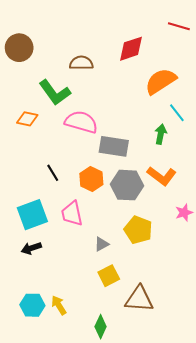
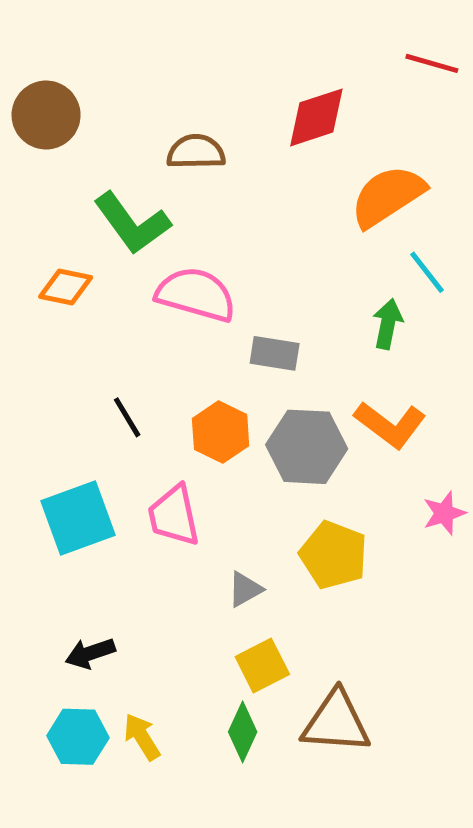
gray rectangle: (114, 146) -> (275, 353), size x0.7
black arrow: (31, 248) -> (90, 653), moved
green diamond: (101, 327) -> (243, 732), moved

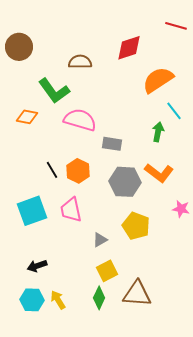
orange hexagon: (221, 432) -> (78, 171), moved
pink star: (444, 513) -> (181, 209), turned 30

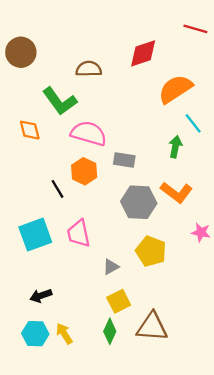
orange diamond: (27, 117) -> (30, 130), turned 65
orange hexagon: (78, 171) -> (84, 171), moved

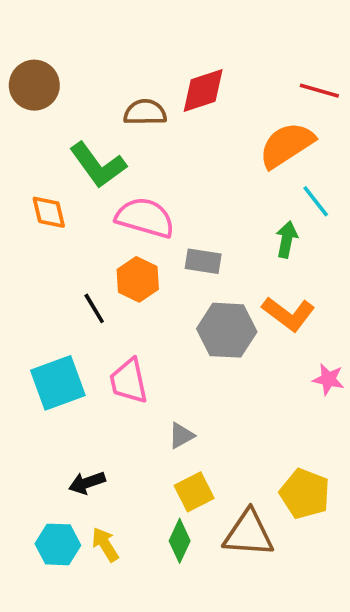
red line: (195, 29) -> (319, 91), moved
red diamond: (143, 53) -> (203, 91), moved
yellow pentagon: (151, 251) -> (305, 494), moved
black arrow: (41, 296) -> (87, 483), moved

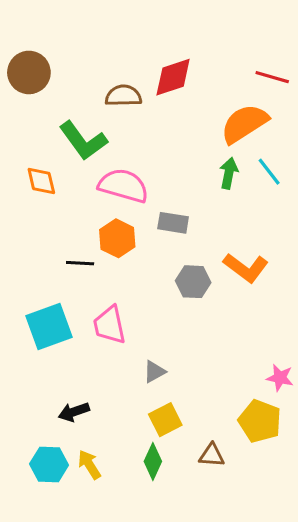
green arrow: (287, 239) -> (229, 173), moved
black line: (94, 308) -> (80, 263), turned -56
gray hexagon: (227, 330) -> (193, 282), size x0.7
pink star: (328, 379) -> (280, 378), moved
brown triangle: (249, 534) -> (212, 455), size x0.6

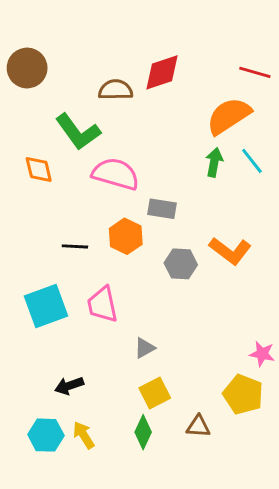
orange hexagon: (117, 238) -> (126, 236), moved

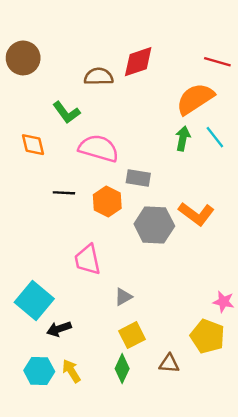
green L-shape: (78, 132) -> (66, 112), size x0.7
black line: (75, 246) -> (64, 193), moved
gray hexagon: (181, 264) -> (154, 225), size x1.4
cyan square: (46, 306) -> (34, 300), moved, turned -30

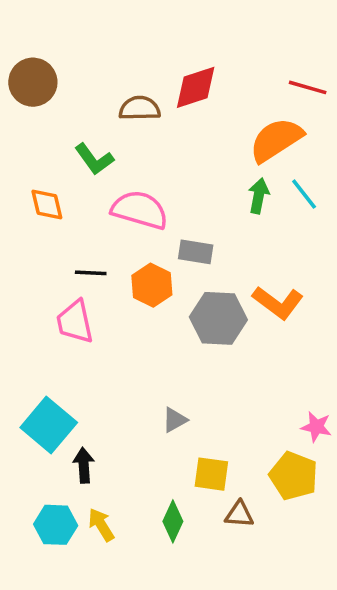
pink trapezoid: (87, 260) -> (75, 322), moved
black arrow: (59, 329) -> (84, 465), turned 105
yellow square: (132, 335) -> (211, 474), moved, turned 35

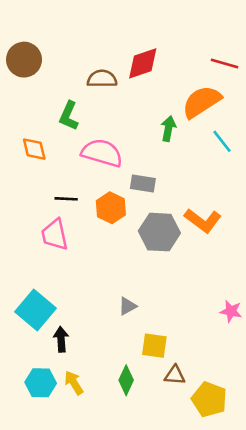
green L-shape: (94, 159) -> (69, 116), turned 60
green arrow: (259, 196) -> (168, 129), moved
yellow pentagon: (294, 476) -> (209, 399), moved

